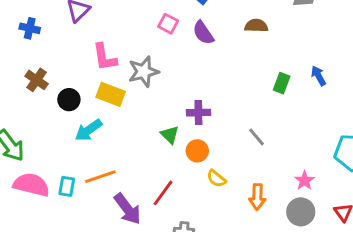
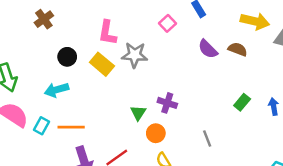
purple semicircle: (203, 33) -> (208, 49), moved, turned -30
brown cross: (37, 80) -> (44, 19), moved
cyan arrow: (88, 130) -> (56, 90), moved

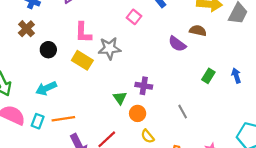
purple semicircle: (208, 49) -> (177, 44), moved
black circle: (67, 57) -> (48, 50), moved

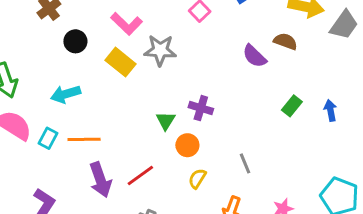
pink L-shape: (83, 33) -> (127, 24), turned -55
gray line: (183, 112) -> (245, 163), moved
yellow semicircle: (148, 136) -> (197, 178), turned 64

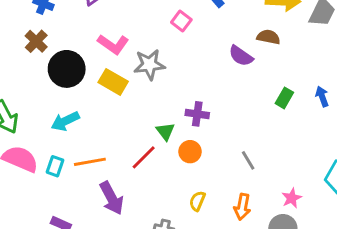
black circle: (75, 41) -> (67, 69), size x1.6
red line: (140, 176) -> (144, 157), moved
yellow semicircle: (197, 178) -> (197, 201), moved

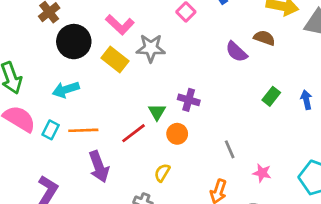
pink star: (292, 198) -> (262, 173), moved, turned 30
yellow semicircle: (197, 201) -> (162, 173), moved

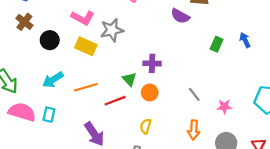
black circle: (74, 42) -> (50, 40), size x0.7
orange line: (83, 130) -> (86, 87), moved
red line: (134, 133) -> (115, 101), turned 30

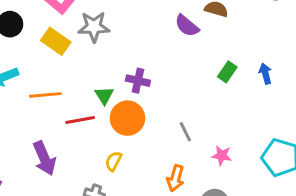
orange circle: (150, 93) -> (127, 118), size x1.5

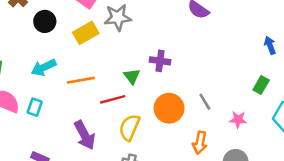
yellow rectangle: (56, 41) -> (86, 33), turned -60
green rectangle: (227, 72) -> (261, 85), moved
orange circle: (127, 118) -> (169, 108), moved
yellow semicircle: (113, 161) -> (129, 127), moved, size x1.5

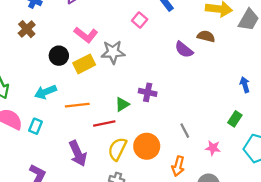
black circle: (45, 21) -> (59, 56), moved
green triangle: (132, 76) -> (122, 104), turned 32
orange circle: (169, 108) -> (147, 146), moved

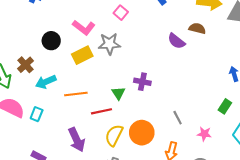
pink square: (140, 20) -> (121, 13), moved
brown cross: (27, 29) -> (25, 65), moved
black circle: (59, 56) -> (51, 41), moved
green triangle: (122, 104) -> (118, 93), turned -32

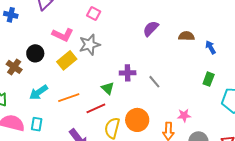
brown semicircle: (197, 28) -> (186, 36), moved
purple semicircle: (176, 41) -> (151, 29), turned 108
brown cross: (25, 65) -> (14, 67), moved
gray line: (178, 118) -> (154, 82), moved
pink star: (204, 134) -> (184, 115), moved

